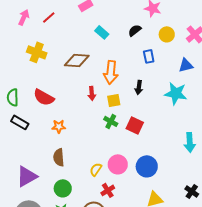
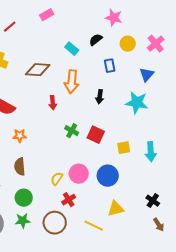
cyan rectangle: (102, 32) -> (72, 49), moved
blue triangle: (186, 65) -> (147, 75), turned -35
yellow square: (114, 100) -> (124, 148), moved

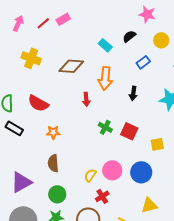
pink rectangle: (47, 15) -> (63, 19), moved
blue rectangle: (110, 66) -> (143, 62), turned 64

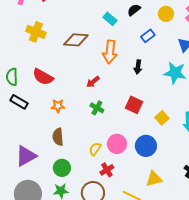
red arrow: (86, 99) -> (93, 82), moved, turned 56
green cross: (105, 127) -> (97, 108), moved
yellow square: (157, 144) -> (162, 118), turned -32

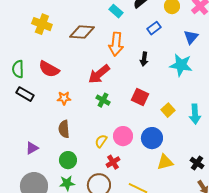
red arrow: (93, 82) -> (99, 74), size x1.6
purple triangle: (26, 156) -> (32, 148), size x0.6
yellow triangle: (154, 179) -> (165, 162), moved

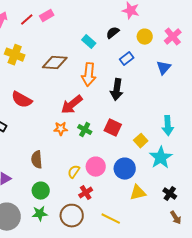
black arrow: (144, 59) -> (117, 90), size x1.5
cyan star: (181, 65) -> (161, 158), moved, turned 30
orange star: (64, 98) -> (61, 129), moved
green cross: (103, 100) -> (85, 130), moved
cyan arrow: (195, 114) -> (168, 126), moved

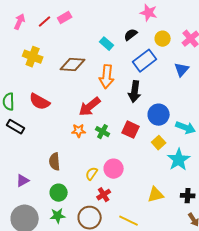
blue rectangle: (127, 59) -> (145, 61), size x1.6
cyan arrow: (168, 126) -> (186, 128), turned -66
blue circle: (125, 169) -> (159, 115), moved
black cross: (170, 194) -> (188, 196), turned -32

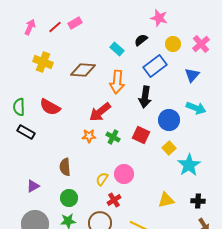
cyan arrow: (186, 128) -> (196, 108), moved

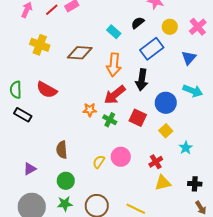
red arrow: (100, 112) -> (115, 95), moved
orange star: (89, 136) -> (90, 110), moved
cyan star: (189, 165) -> (186, 148), size x0.6
red cross: (114, 200) -> (156, 162), moved

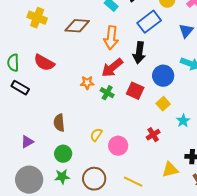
pink circle: (121, 157) -> (118, 146), moved
yellow triangle: (163, 183) -> (170, 170), moved

